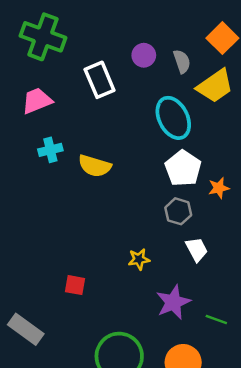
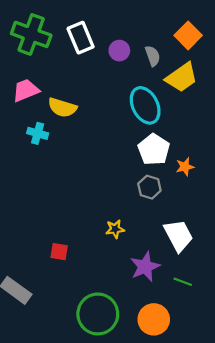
white rectangle: (100, 80) -> (81, 38), moved
cyan cross: (50, 150) -> (38, 133), turned 30
yellow semicircle: (95, 166) -> (62, 108), moved
white trapezoid: (197, 249) -> (178, 235), moved, size x1.5

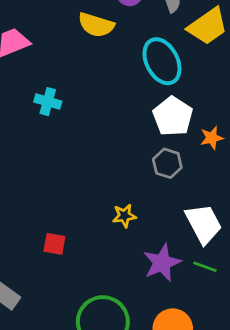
yellow semicircle: (62, 108) -> (96, 25), moved
cyan cross: (38, 133) -> (48, 102), moved
green line: (183, 282) -> (205, 267), moved

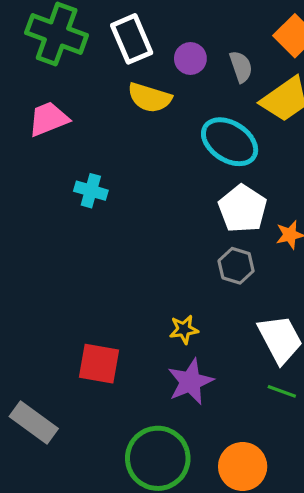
cyan ellipse: (162, 61) -> (230, 142), turned -30
red square: (54, 244) -> (99, 364), size x1.5
purple star: (162, 263) -> (190, 382), moved

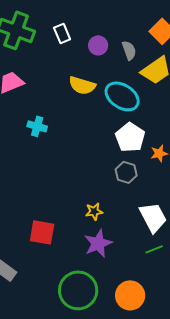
white rectangle: (132, 39) -> (62, 33), size x0.7
yellow semicircle: (150, 98) -> (82, 85), moved
green line: (282, 391) -> (154, 249), turned -42

